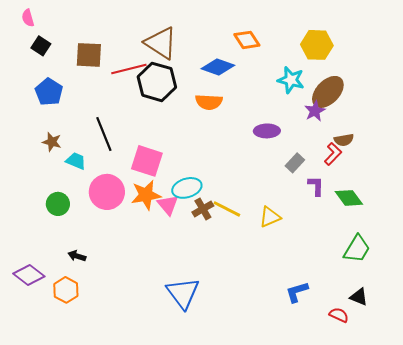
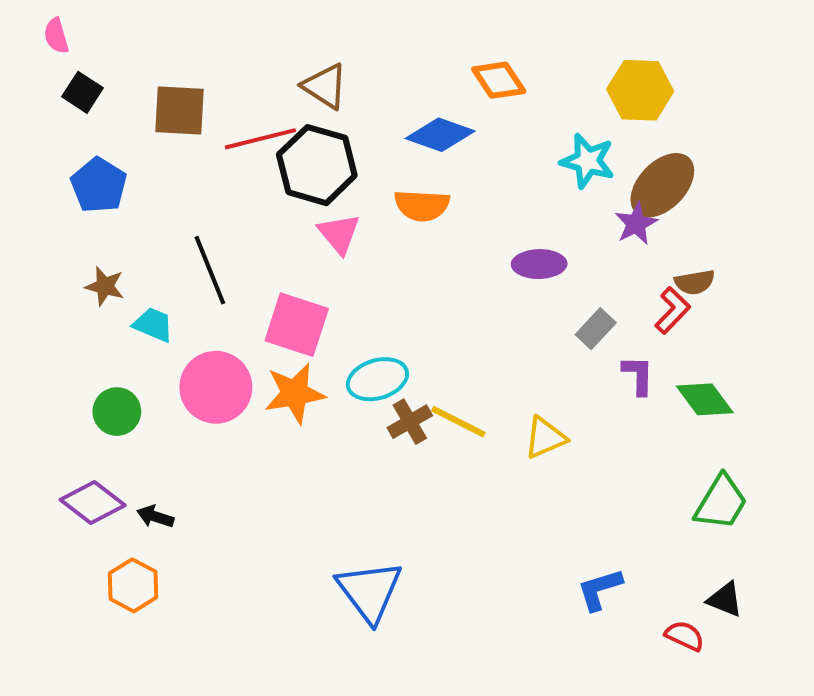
brown triangle: (161, 43) -> (325, 86), size x0.7
pink triangle: (168, 205) -> (339, 234), moved
purple diamond: (29, 275) -> (93, 502), moved

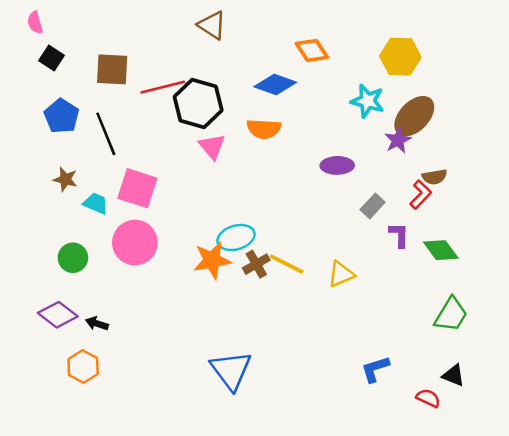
brown triangle: (325, 86) -> (212, 25), moved
black line: (210, 270) -> (106, 134), moved
pink square: (297, 325) -> (137, 188), moved
orange star: (295, 393) -> (212, 260), moved

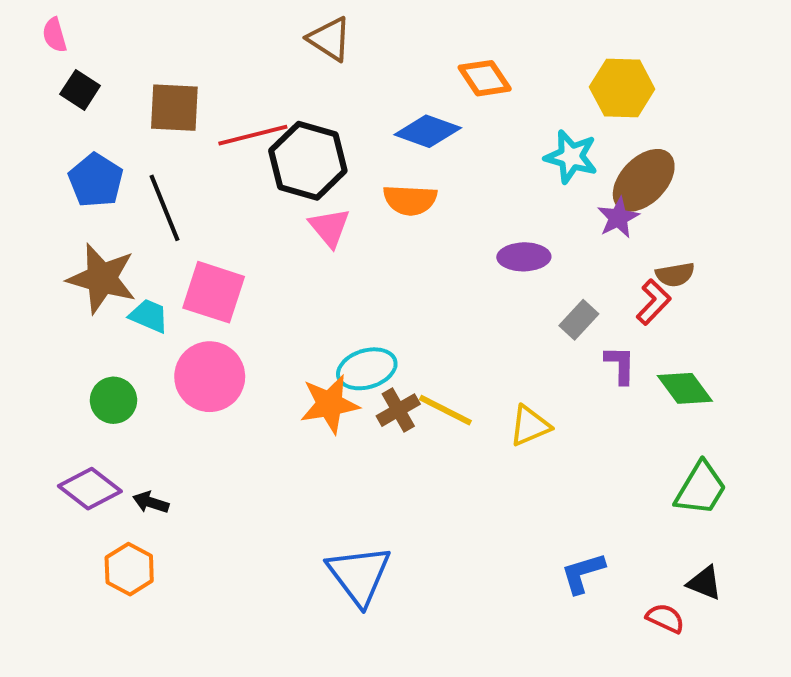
brown star: (65, 179) -> (102, 278), size x1.8

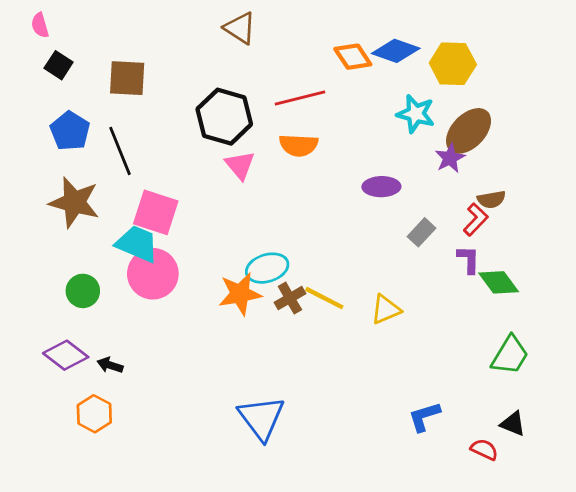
blue diamond: (428, 131) -> (396, 51), moved
red line: (253, 135) -> (300, 98), moved
cyan trapezoid: (149, 316) -> (137, 244), moved, size x1.5
purple L-shape: (620, 365) -> (469, 259), moved

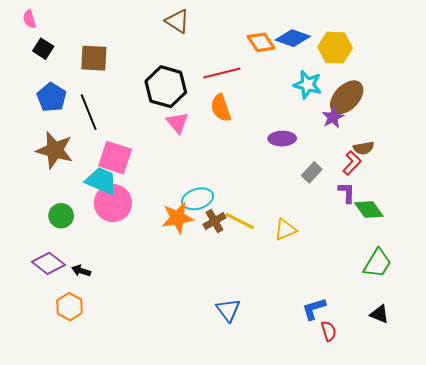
orange semicircle: (299, 145) -> (221, 108), turned 68
blue triangle: (261, 418) -> (228, 310), moved, size x0.7
red semicircle: (484, 449) -> (329, 331), moved, turned 48

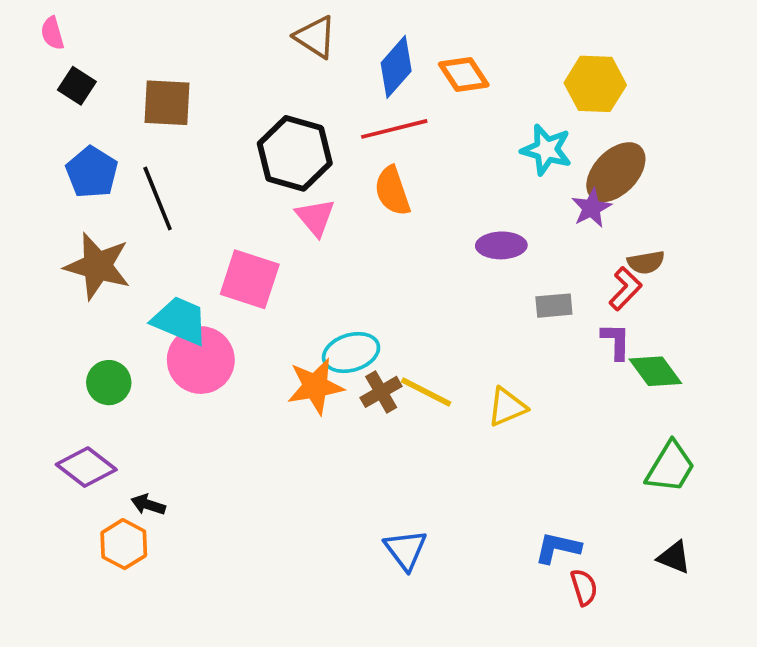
blue diamond: (293, 38) -> (396, 67), moved, turned -68
pink square: (115, 158) -> (250, 279), moved
gray rectangle: (312, 172) -> (554, 306), turned 42
black arrow: (81, 271) -> (148, 505), moved
blue L-shape: (314, 309) -> (558, 548), turned 30

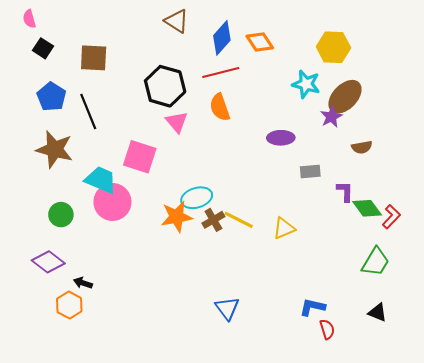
red L-shape: (625, 289) -> (391, 217), moved

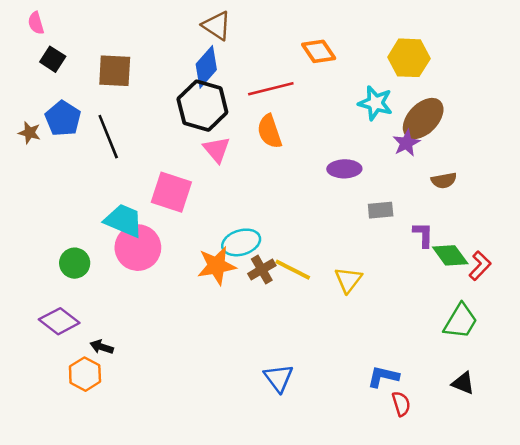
blue diamond: (222, 38) -> (206, 67), moved
brown star: (55, 149) -> (29, 133), moved, size x0.5
yellow triangle: (284, 228) -> (348, 280), turned -30

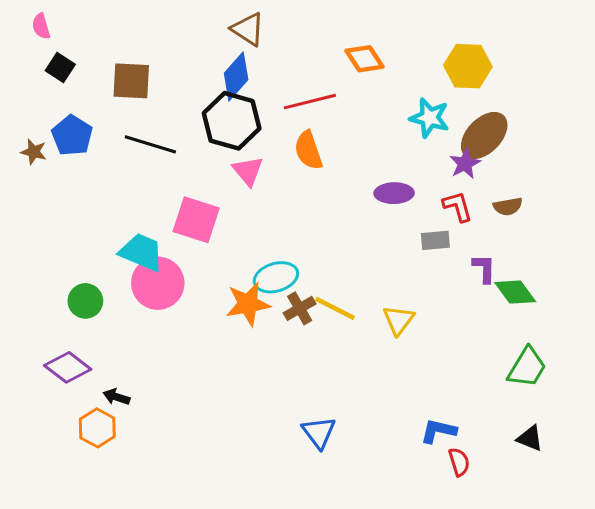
black line: (108, 137) -> (150, 144), moved, turned -51
red L-shape: (480, 266) -> (458, 206), moved, turned -60

